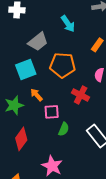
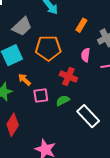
green semicircle: (64, 129) -> (63, 101), moved, turned -136

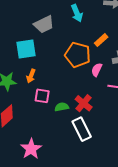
orange pentagon: (48, 48) -> (78, 55), moved
red cross: (68, 77) -> (84, 103), moved
orange arrow: (24, 80) -> (31, 76), turned -128

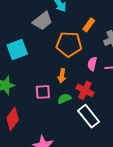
gray trapezoid: (44, 24) -> (42, 21), moved
pink semicircle: (97, 70) -> (92, 64), moved
orange arrow: (31, 76) -> (62, 76), moved

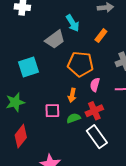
orange rectangle: (89, 25) -> (101, 36), moved
pink semicircle: (92, 64) -> (95, 85), moved
red cross: (85, 90) -> (94, 111), turned 36

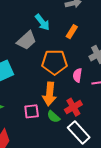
pink semicircle: (95, 85) -> (77, 75), moved
orange arrow: (72, 95) -> (50, 94), size x1.6
green semicircle: (73, 118) -> (53, 117), turned -112

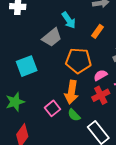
pink semicircle: (77, 75) -> (100, 75), turned 48
red cross: (73, 107) -> (101, 95), moved
pink square: (32, 111) -> (53, 108), turned -35

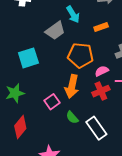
orange rectangle: (98, 31) -> (101, 27), turned 32
green semicircle: (74, 115) -> (72, 117), moved

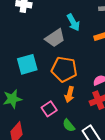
orange pentagon: (80, 55) -> (64, 69), moved
orange arrow: (72, 86) -> (69, 94), size x0.7

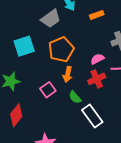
orange pentagon: (64, 69) -> (61, 49), turned -30
green semicircle: (69, 125) -> (75, 97), moved

